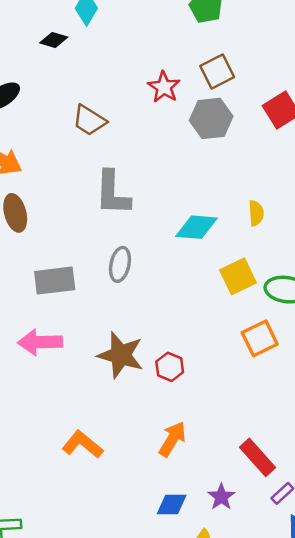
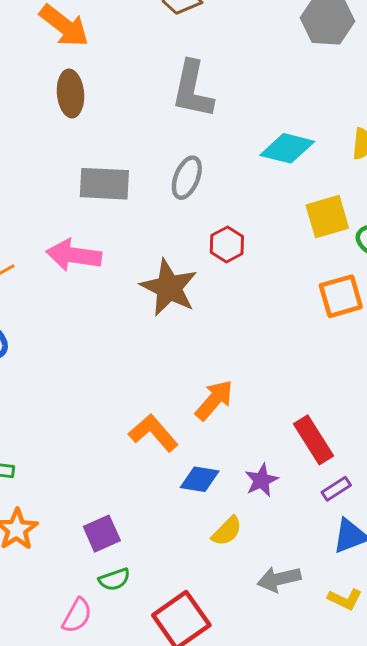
red hexagon: (170, 367) -> (227, 244), moved
orange L-shape: (83, 444) -> (153, 433), moved

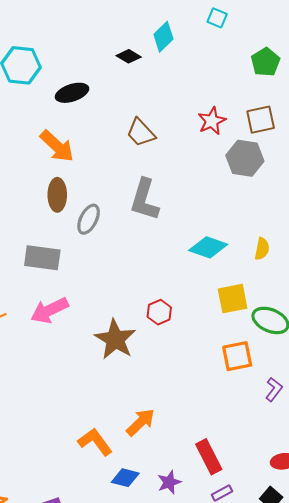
gray ellipse: (187, 178) -> (89, 219), moved
gray rectangle: (104, 184) -> (42, 258), moved
pink arrow: (74, 255) -> (50, 310), turned -39

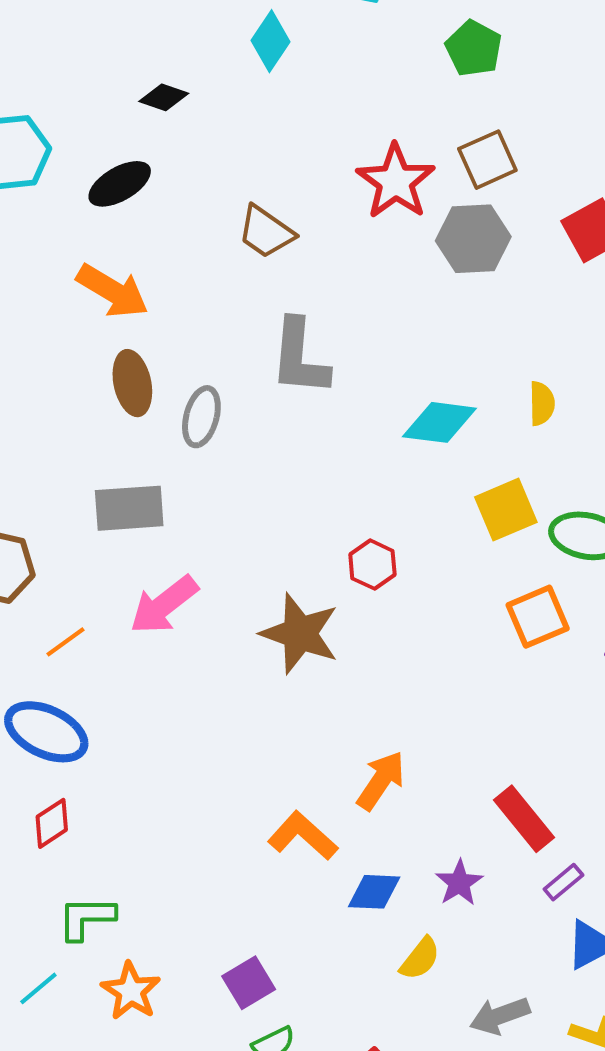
black diamond: (129, 56) -> (164, 97), moved
red star: (212, 121) -> (396, 181), size x1.4

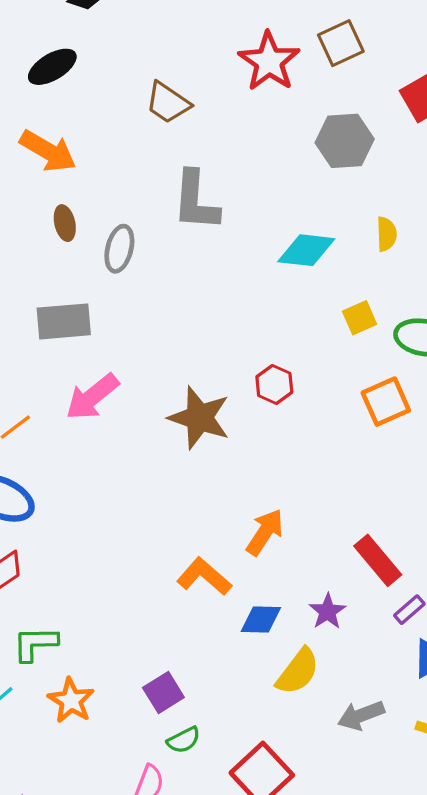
gray hexagon: (473, 239) -> (345, 141), moved
brown ellipse: (132, 383) -> (65, 223), size x0.7
yellow square: (506, 510) -> (360, 318), size x0.7
red hexagon: (372, 565) -> (274, 384), moved
yellow semicircle: (420, 959) -> (298, 671), size x1.4

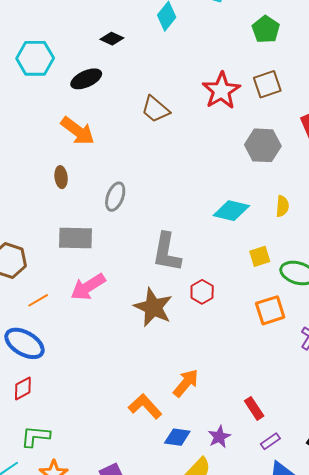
gray L-shape: (196, 201) -> (167, 252), moved
brown ellipse: (65, 223) -> (61, 177), moved
red rectangle: (378, 560) -> (254, 408), size x0.7

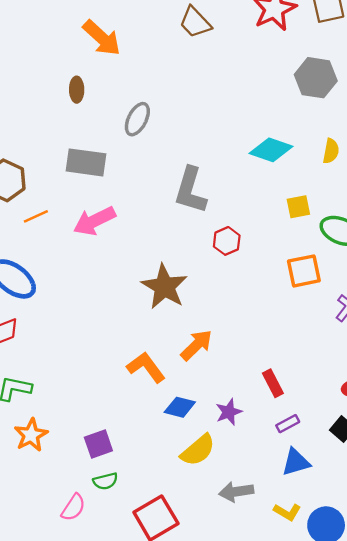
orange line: (38, 300) -> (36, 216), moved
brown star: (153, 307) -> (165, 287), moved

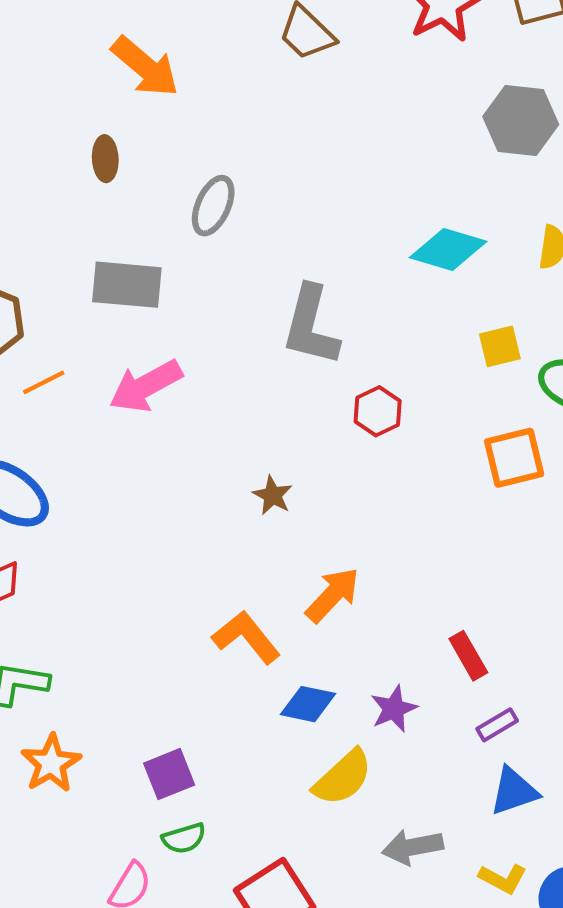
brown star: (165, 287) -> (273, 495), size x0.5

